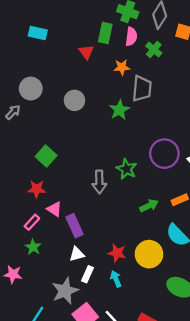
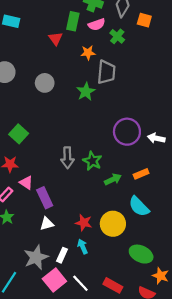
pink semicircle: (131, 37) -> (97, 24), turned 63
green star: (127, 169) -> (92, 161), moved
white rectangle: (88, 274) -> (62, 255), moved

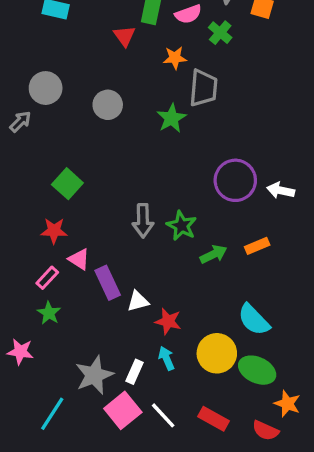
cyan semicircle: (139, 206) -> (254, 320), moved
white triangle: (47, 224) -> (138, 301), moved
yellow circle: (113, 224) -> (217, 353), moved

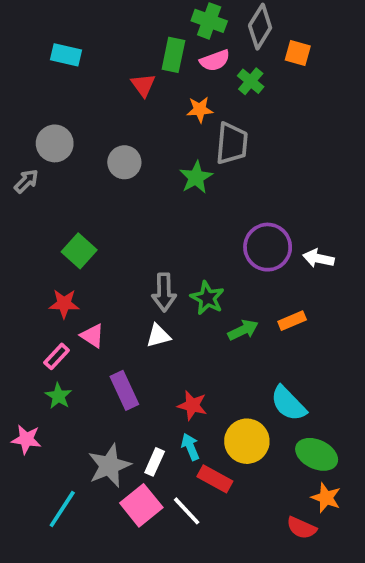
purple rectangle: (108, 283) -> (124, 390), moved
white triangle: (138, 301) -> (158, 336), moved
green ellipse: (257, 370) -> (317, 454), moved
red rectangle: (213, 419) -> (215, 479), moved

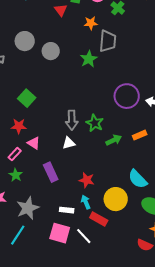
gray circle: (55, 143) -> (25, 41), moved
white rectangle: (155, 462) -> (67, 210), turned 72
gray star: (109, 466) -> (28, 208), moved
pink square: (141, 505) -> (60, 233), turned -35

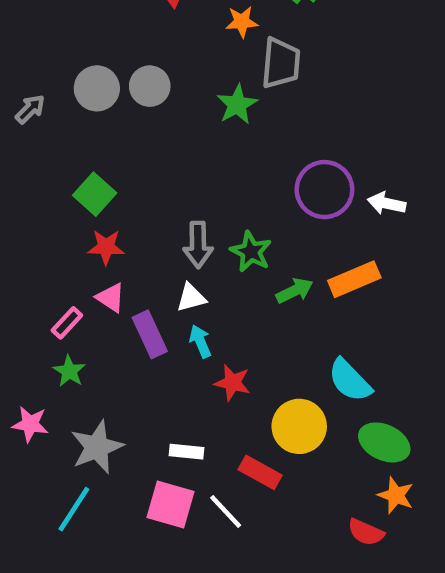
gray circle: (25, 41) -> (97, 88), moved
red star: (19, 126) -> (106, 247), moved
orange rectangle: (140, 135) -> (354, 279), size x1.5
purple rectangle: (51, 172) -> (150, 334), moved
cyan arrow: (86, 202) -> (200, 341), moved

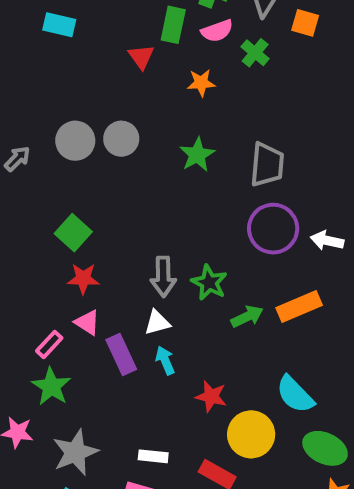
gray trapezoid: (281, 63) -> (267, 165), moved
green star: (69, 371) -> (51, 386), size x1.4
red star: (233, 383) -> (211, 396), moved

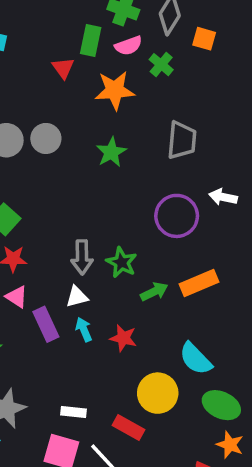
orange star: (201, 83) -> (115, 90), size x1.6
gray trapezoid: (267, 165) -> (182, 140), moved
white arrow: (327, 241) -> (223, 197), moved
red star: (211, 396) -> (123, 338), moved

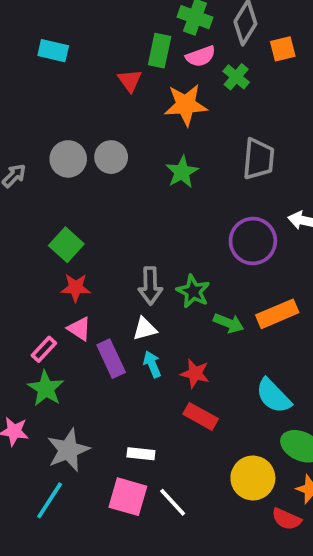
orange square: (204, 39) -> (283, 49), turned -30
green arrow: (154, 292) -> (229, 323), turned 48
yellow circle: (158, 393) -> (253, 478), moved
red rectangle: (128, 427) -> (201, 416), moved

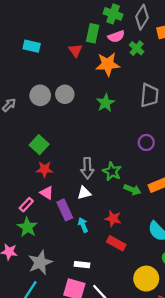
cyan rectangle: (53, 51) -> (32, 46), moved
purple circle: (253, 241) -> (146, 142), size x0.6
cyan arrow: (152, 364) -> (83, 225), moved

